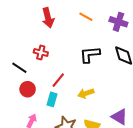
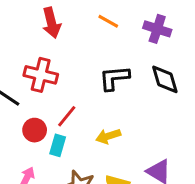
red cross: (41, 52) -> (41, 75), size x1.5
red circle: (28, 89) -> (35, 130), moved

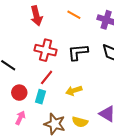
red cross: (41, 75) -> (46, 50), moved
red circle: (35, 130) -> (19, 93), moved

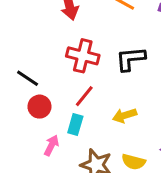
red circle: (19, 93) -> (39, 107), moved
pink arrow: (20, 118) -> (51, 145), moved

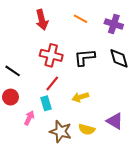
red circle: (39, 107) -> (11, 97), moved
cyan rectangle: (75, 124) -> (46, 103), turned -32

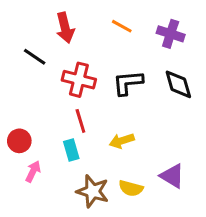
black line: (13, 71) -> (35, 57), moved
red line: (52, 83) -> (80, 121), turned -56
pink arrow: (29, 118) -> (33, 171), moved

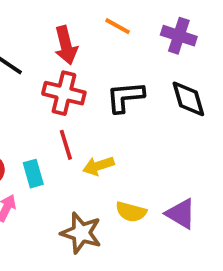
red arrow: (65, 28) -> (66, 45), moved
yellow arrow: (122, 141) -> (98, 166), moved
cyan rectangle: (71, 150) -> (33, 174), moved
yellow semicircle: (131, 188) -> (131, 212), moved

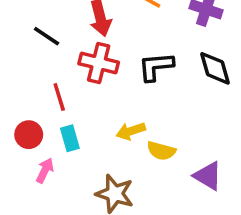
red line: (66, 145) -> (59, 97), moved
yellow semicircle: (131, 212) -> (161, 151), moved

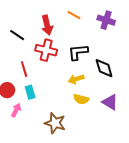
black diamond: (215, 68) -> (104, 68), moved
yellow arrow: (131, 131) -> (76, 79), moved
purple triangle: (208, 176) -> (110, 102), moved

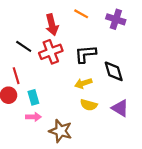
black line: (17, 35) -> (24, 46), moved
red cross: (46, 50) -> (51, 52), turned -35
red line: (24, 69) -> (16, 76), moved
pink arrow: (16, 110) -> (33, 117), moved, turned 64

